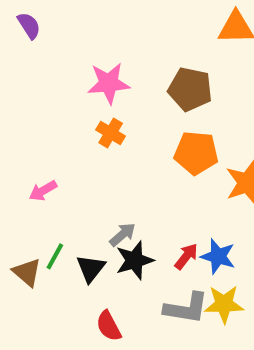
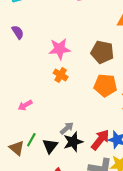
purple semicircle: (29, 26) -> (18, 32), moved
red arrow: (186, 256) -> (100, 140), size x1.5

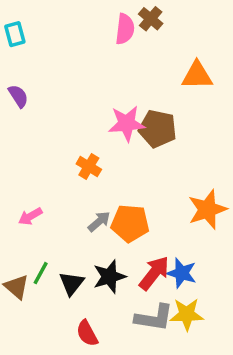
pink star: (60, 49) -> (127, 124), moved
orange pentagon: (105, 85) -> (130, 223), moved
gray arrow: (67, 128) -> (99, 222), moved

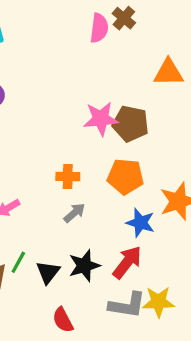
orange cross: (89, 167) -> (68, 176), moved, turned -30
orange pentagon: (130, 223) -> (126, 176), moved
blue star: (182, 273) -> (140, 223), moved

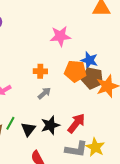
brown pentagon: (130, 124) -> (92, 78), moved
blue star: (140, 223) -> (89, 60), moved
yellow star: (158, 302) -> (95, 147), turned 30

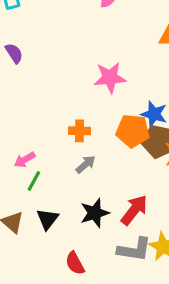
green line: (10, 123) -> (34, 181), moved
black triangle: (28, 129) -> (48, 219), moved

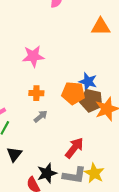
pink star: (110, 78) -> (33, 56), moved
black star: (95, 213) -> (47, 173), moved

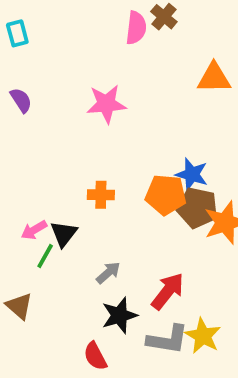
pink star: (33, 56) -> (106, 104), moved
gray arrow: (41, 116) -> (108, 273), moved
black triangle: (14, 154) -> (64, 234), moved
black star: (47, 173) -> (119, 315), moved

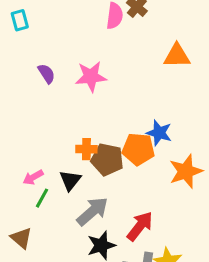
purple semicircle: (21, 100) -> (46, 74), moved
brown pentagon: (197, 208) -> (107, 160), moved
black triangle: (64, 234) -> (70, 180), moved
gray arrow: (108, 273) -> (92, 211), size x1.6

